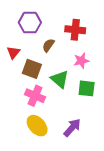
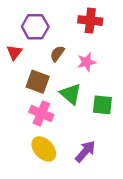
red cross: (75, 30) -> (90, 21), moved
red triangle: (13, 52) -> (14, 52), moved
pink star: (81, 61) -> (87, 62), moved

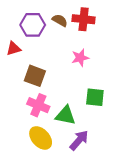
red triangle: (14, 52) -> (13, 49), turned 35
brown semicircle: (57, 54) -> (60, 20), moved, turned 84
green triangle: (71, 94) -> (65, 115), moved, turned -30

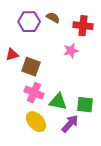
red cross: (84, 19) -> (83, 26), moved
red triangle: (13, 49) -> (12, 55), moved
green square: (95, 97) -> (85, 105), moved

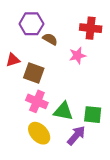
brown semicircle: (53, 18) -> (50, 39), moved

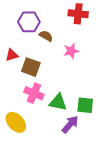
red cross: (91, 28) -> (78, 14), moved
yellow ellipse: (39, 133) -> (16, 122), moved

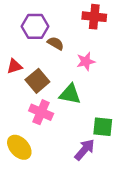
brown square: (31, 67) -> (37, 81), turned 30
green triangle: (58, 102) -> (70, 94), moved

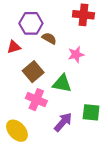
red triangle: (14, 66) -> (14, 47), moved
purple arrow: (85, 150) -> (63, 122), moved

